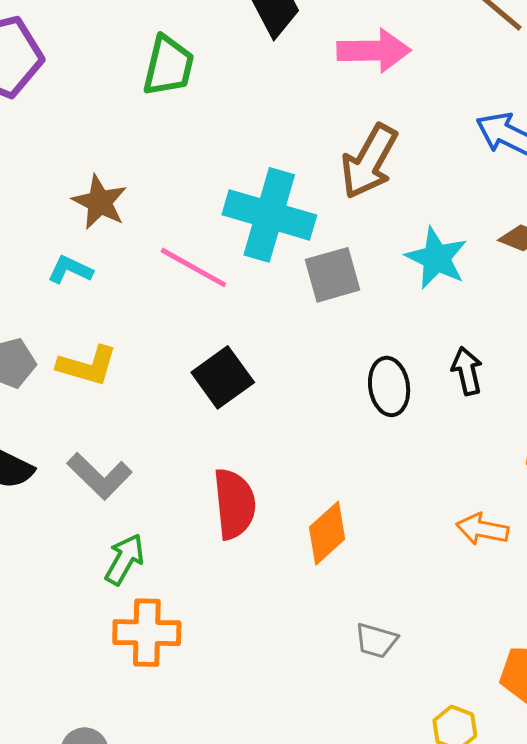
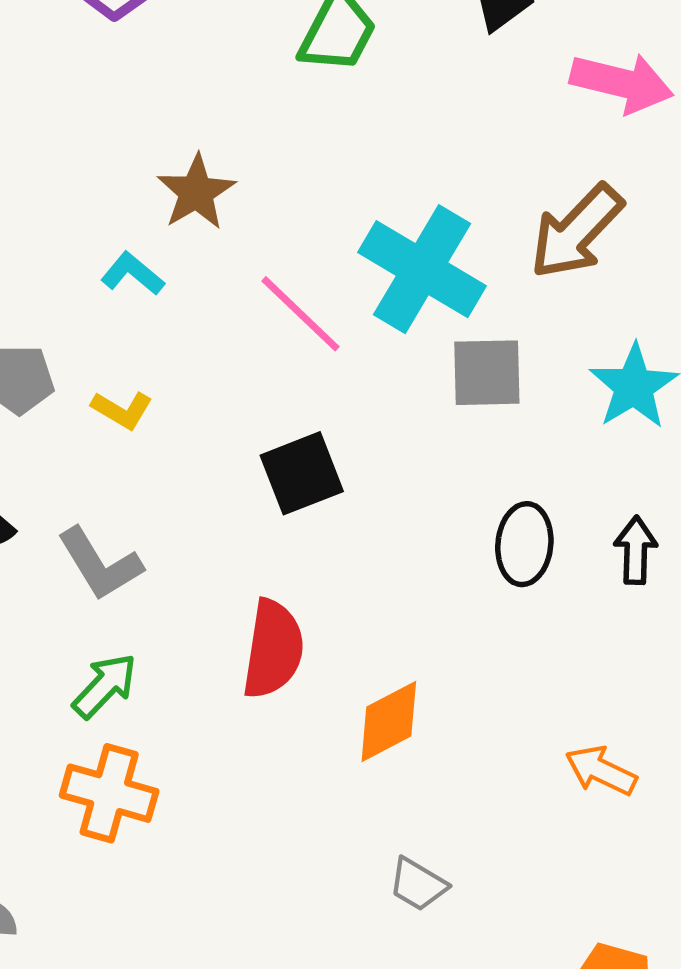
yellow L-shape: (87, 366) -> (122, 410), size x0.7

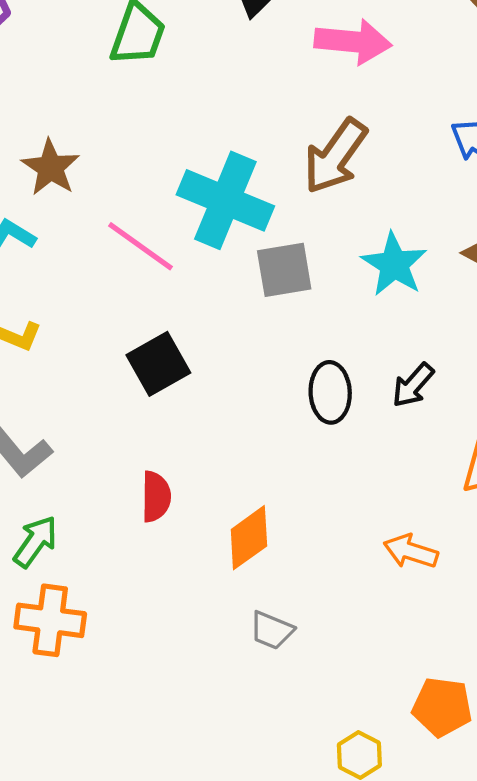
black arrow: (636, 550) -> (413, 385), turned -132
red semicircle: (273, 649) -> (156, 497), size x0.7
gray trapezoid: (418, 884) -> (272, 630), moved

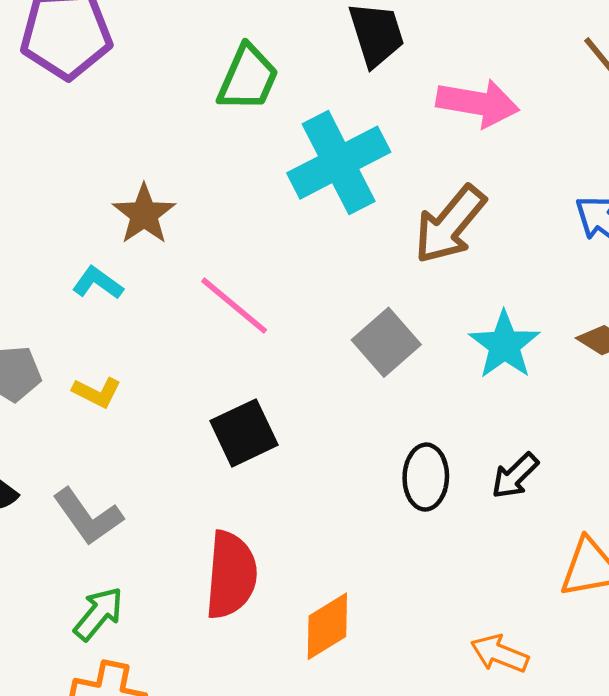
cyan cross: (225, 200) -> (339, 163), moved, turned 36
gray square: (284, 270) -> (386, 342), turned -36
red semicircle: (156, 497) -> (231, 575), size x1.6

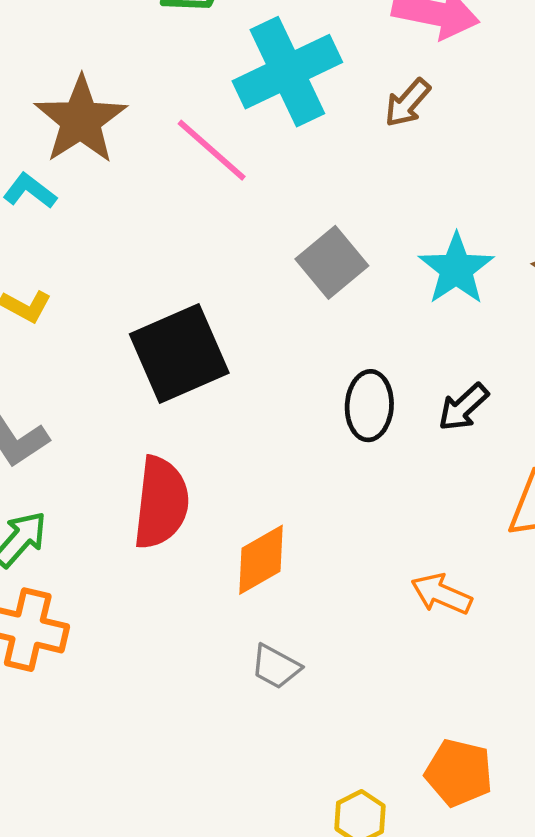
brown star: (144, 214) -> (81, 120), size x1.4
brown arrow: (450, 224) -> (407, 103), moved, size x0.6
pink line: (234, 306) -> (212, 150), moved
black square: (244, 433) -> (179, 353), size x1.4

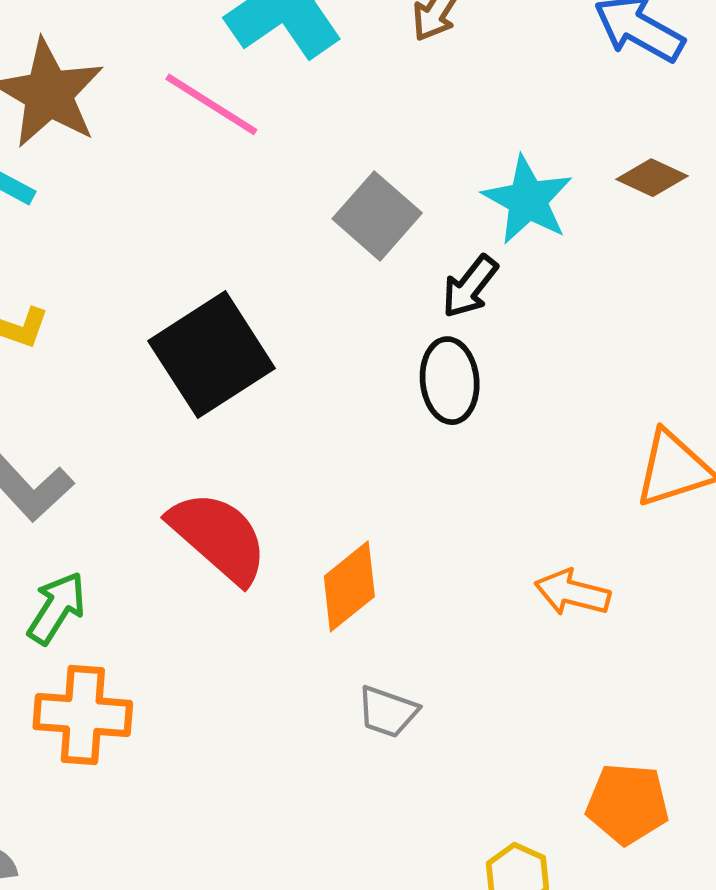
black arrow: (463, 407) -> (470, 287), moved
red semicircle: (161, 503) -> (218, 537), turned -46

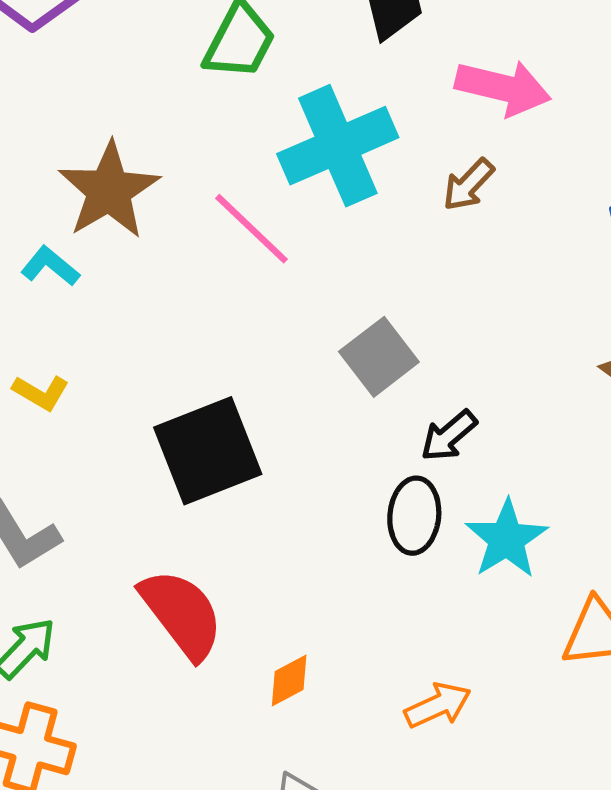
cyan star: (528, 200) -> (507, 539), moved
orange diamond: (349, 586) -> (289, 680), size x0.7
orange arrow: (572, 593) -> (438, 705), moved, turned 130

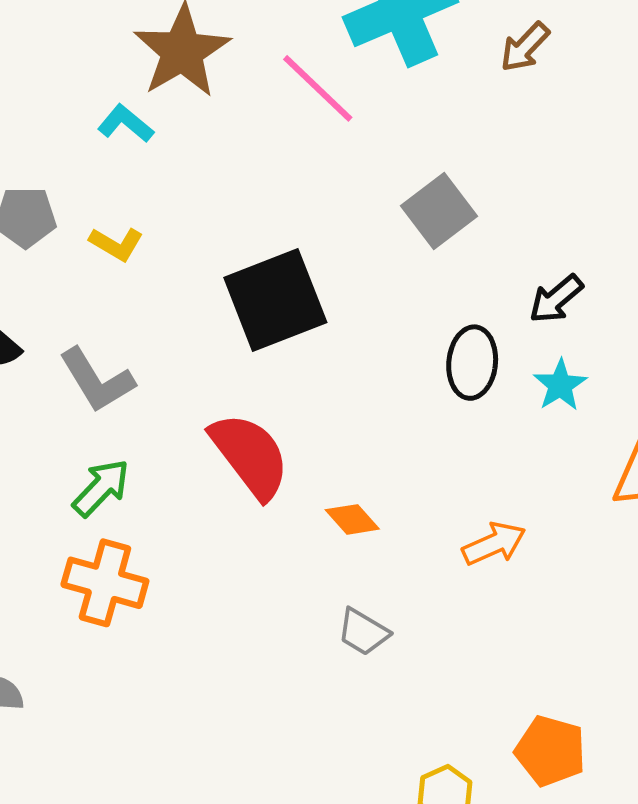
black arrow: (449, 436) -> (556, 299), moved
cyan star: (507, 539) -> (560, 385), size x0.7
orange diamond: (289, 680) -> (352, 519), turned 76

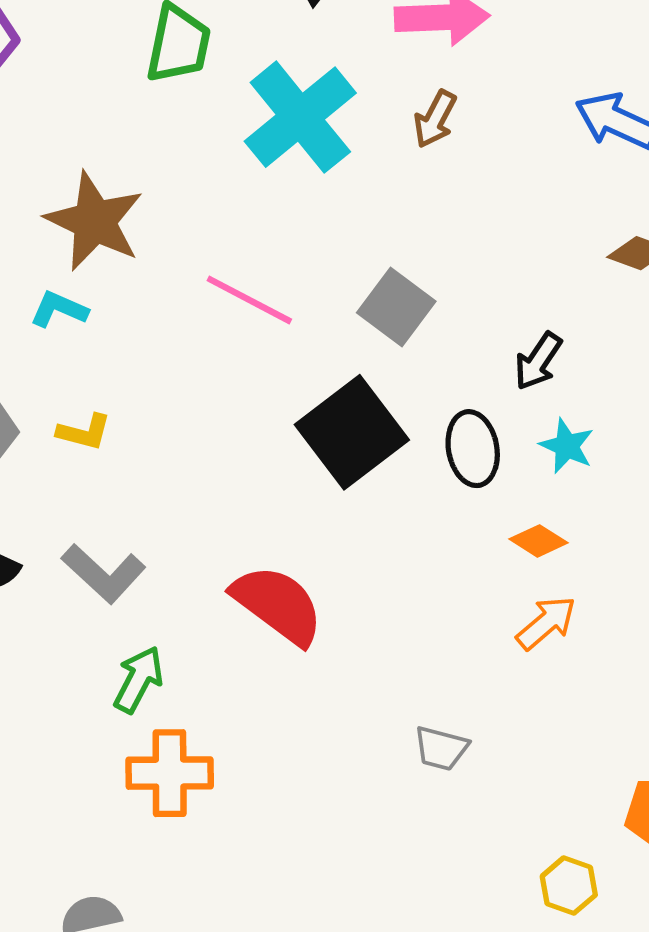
pink line: (318, 88) -> (249, 300), moved
black square: (275, 300) -> (352, 432), moved
orange diamond: (352, 519) -> (538, 541), moved

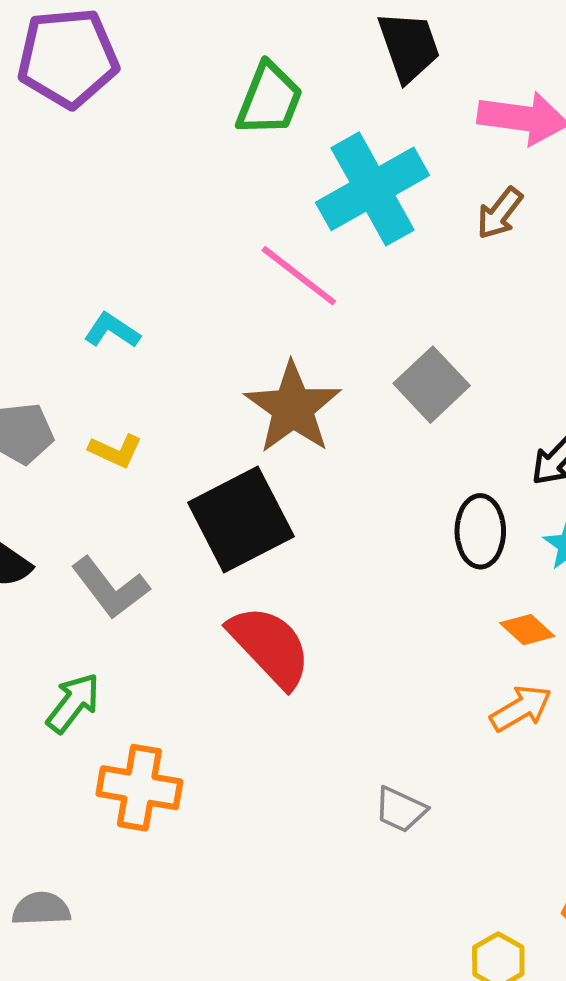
brown star: (94, 221) -> (293, 408), moved
pink line: (249, 300) -> (299, 276), moved
black square: (352, 432) -> (241, 520), moved
green arrow: (139, 680) -> (73, 703), moved

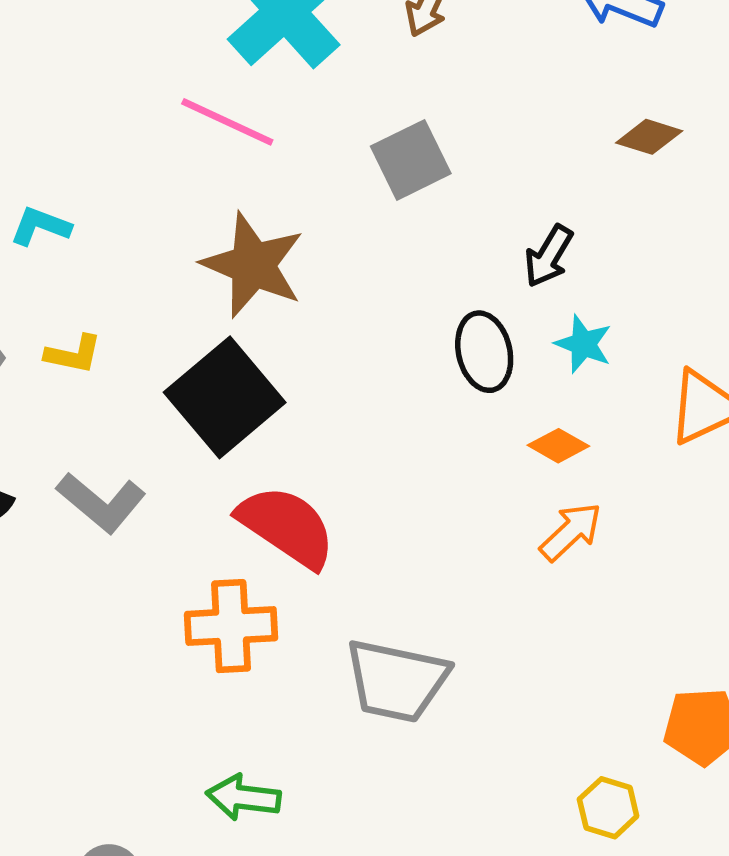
gray square: (432, 385) -> (411, 160), moved, turned 30
green arrow: (73, 703) -> (243, 797), moved, turned -108
orange cross: (139, 788) -> (231, 626), moved
gray trapezoid: (400, 810) -> (397, 681), moved, size x1.8

